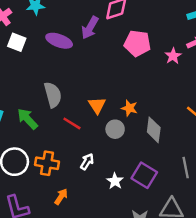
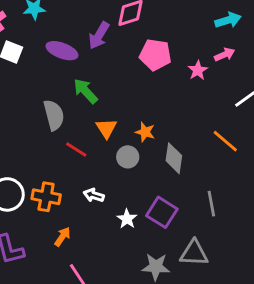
green arrow: (27, 119) -> (85, 91), moved
white arrow: (87, 162) -> (94, 195), turned -105

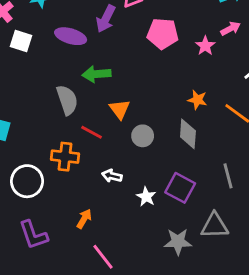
green arrow: (85, 91) -> (97, 74), turned -48
orange star: (145, 132) -> (197, 100), moved
orange cross: (46, 197) -> (65, 157), moved

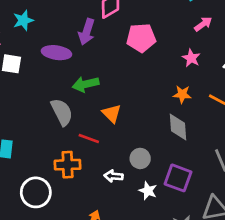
pink star: (205, 46) -> (191, 58), moved
gray circle: (143, 136) -> (140, 158), moved

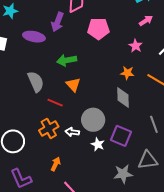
green arrow: (86, 84) -> (67, 60), moved
gray circle: (140, 158) -> (93, 120), size x1.5
orange cross: (68, 165) -> (49, 129), moved, turned -30

